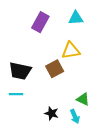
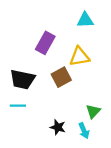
purple rectangle: (40, 22) -> (45, 43), moved
green triangle: (83, 99) -> (93, 111), turned 48

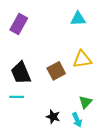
purple rectangle: (45, 43) -> (19, 24), moved
yellow triangle: (79, 57) -> (82, 59), moved
black trapezoid: (22, 79) -> (21, 73), turned 55

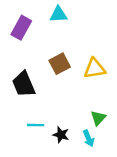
cyan triangle: (78, 19) -> (58, 14), moved
brown square: (56, 71) -> (60, 64), moved
cyan line: (17, 97) -> (36, 125), moved

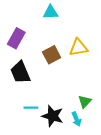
purple rectangle: (21, 28) -> (16, 38), moved
yellow triangle: (95, 69) -> (78, 48), moved
black star: (61, 135) -> (53, 116), size x1.5

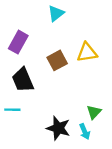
cyan triangle: (50, 12) -> (56, 13), turned -35
cyan line: (31, 108) -> (12, 110), moved

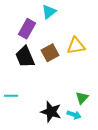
purple rectangle: (18, 42) -> (27, 29), moved
black trapezoid: (23, 80) -> (25, 57), moved
cyan arrow: (85, 132) -> (74, 115), turned -48

